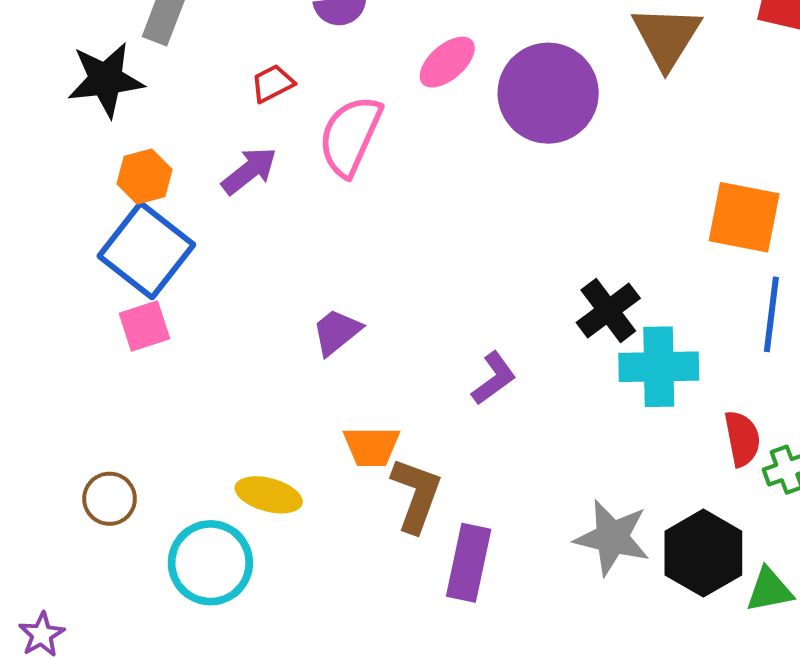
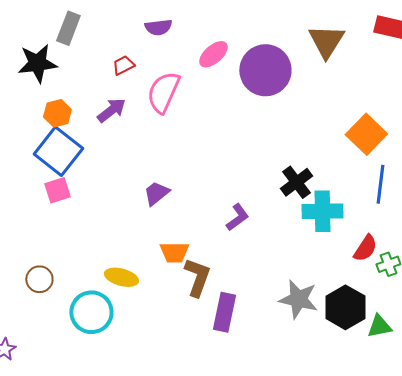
orange square: (744, 217) -> (366, 134), turned 33
red semicircle: (742, 439) -> (365, 248), turned 44

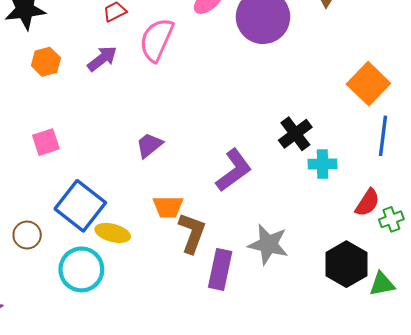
blue square: (58, 151) -> (80, 206), moved
cyan cross: (322, 211) -> (322, 164), size x0.7
purple L-shape: (237, 217) -> (234, 170), size x1.5
gray star: (298, 299) -> (268, 244), moved

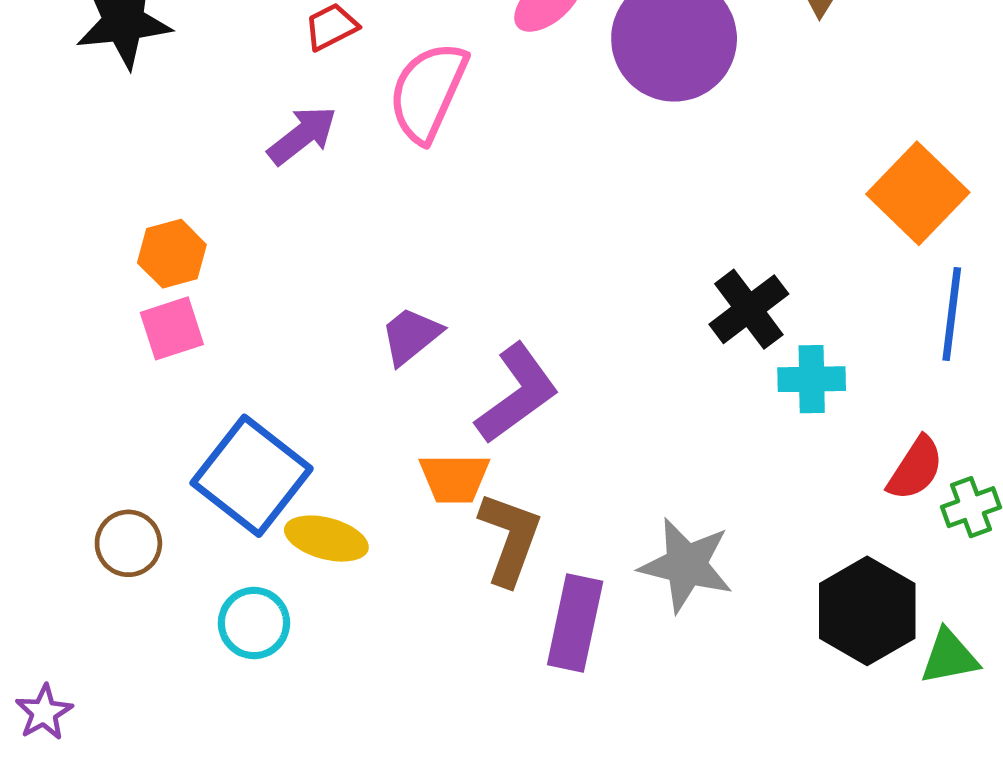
orange hexagon: (46, 62) -> (172, 254), moved
purple L-shape: (234, 170) -> (517, 394), moved
cyan circle: (81, 269) -> (254, 623), size x0.7

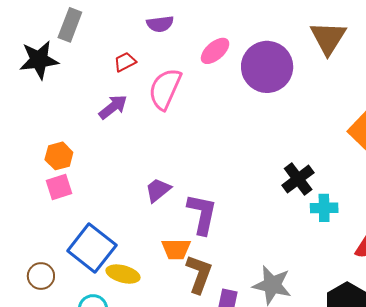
purple L-shape: (517, 394) -> (202, 214), turned -42

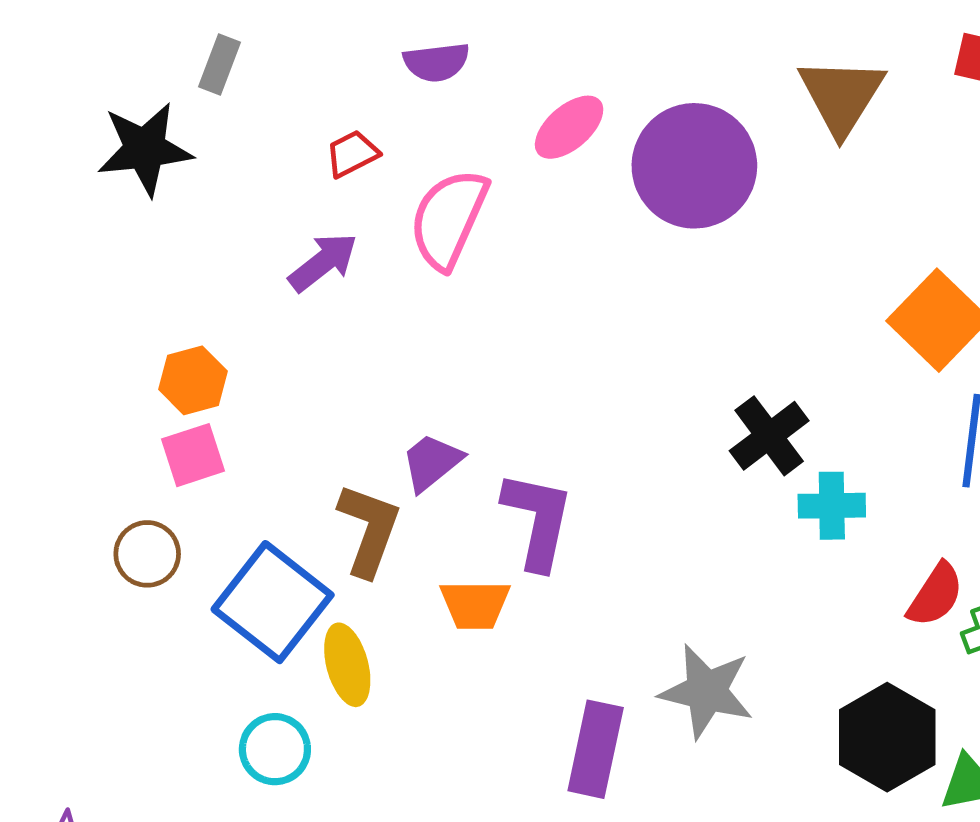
gray rectangle: (70, 25) -> (220, 65), size x0.7
yellow ellipse: (123, 274) -> (347, 665), turned 60
brown L-shape: (199, 274) -> (369, 530), moved
brown circle: (41, 276) -> (147, 554), moved

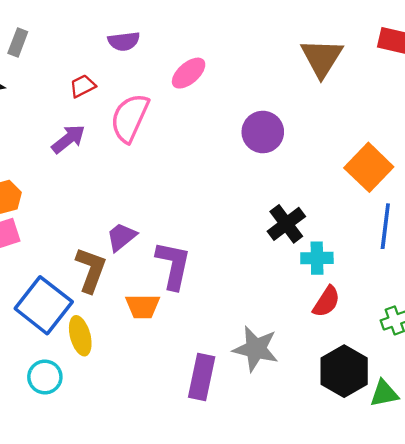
purple circle: (694, 166) -> (263, 132), moved, size x0.7
red semicircle: (935, 595) -> (326, 302), moved

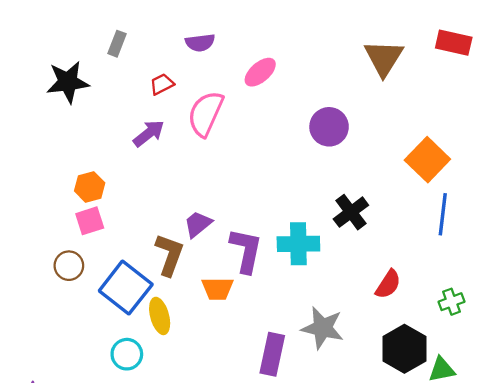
gray rectangle: (18, 42) -> (117, 44), moved
cyan cross: (317, 258) -> (298, 244), moved, size x1.4

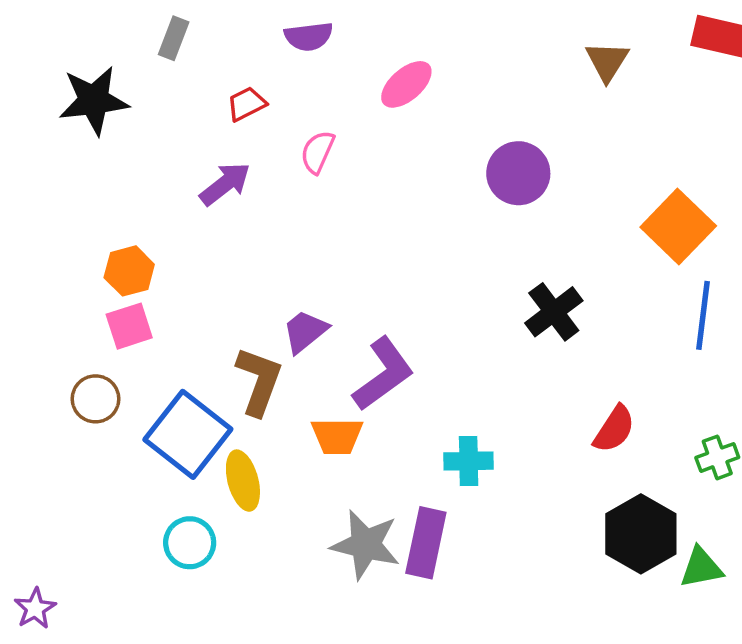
brown triangle: (384, 58) -> (607, 61), size x0.7
pink semicircle: (206, 114) -> (318, 152), size x0.6
cyan cross: (298, 244) -> (469, 461), moved, size x0.7
purple L-shape: (246, 250) -> (383, 374), turned 42
gray star: (322, 328) -> (366, 545), moved

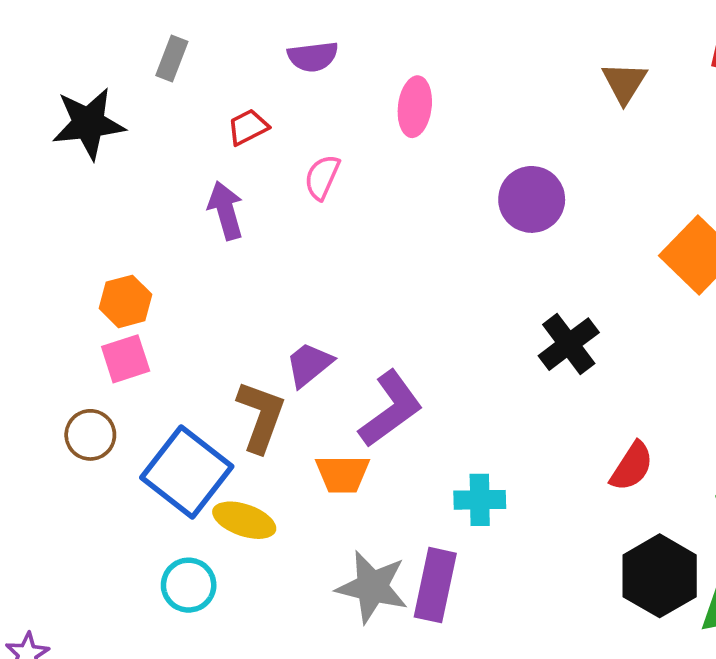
pink ellipse: (406, 84) -> (415, 107), turned -42
purple arrow: (225, 184) -> (226, 211), turned -68
yellow ellipse: (243, 481) -> (244, 520), turned -56

